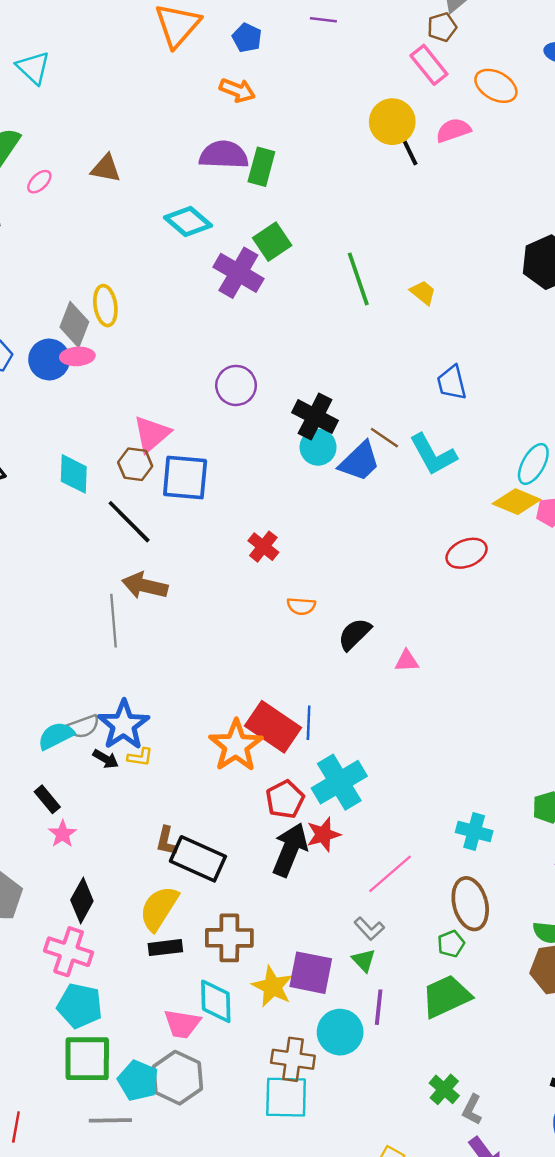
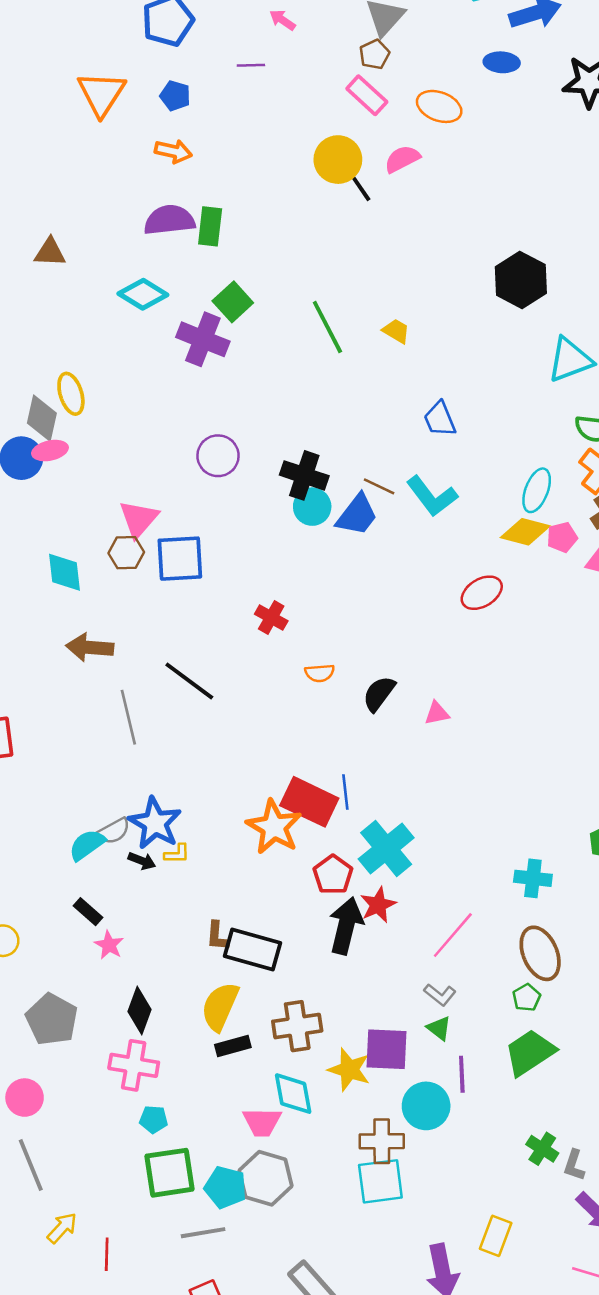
black line: (129, 522) -> (189, 681), moved
brown arrow: (145, 586) -> (90, 648), moved
cyan pentagon: (80, 1006) -> (154, 1119), size x0.6

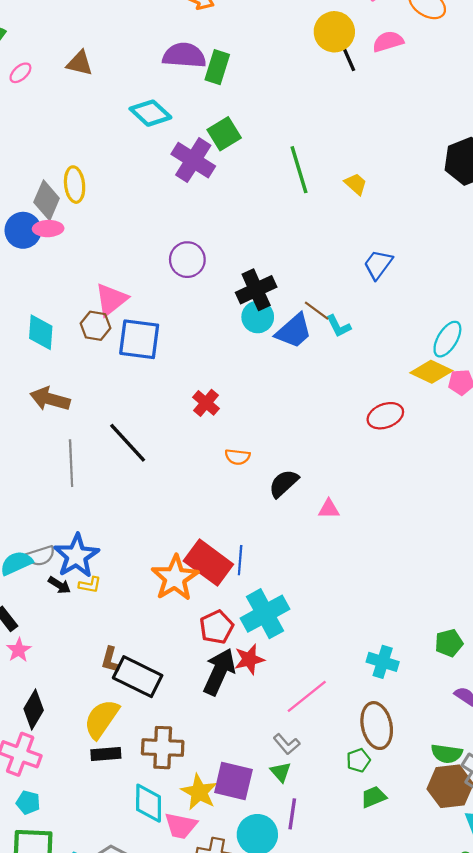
blue trapezoid: (440, 419) -> (378, 264), turned 48
black cross: (304, 475) -> (256, 290), turned 36
cyan L-shape: (432, 496) -> (339, 326), moved, size x0.6
green trapezoid: (530, 1053) -> (374, 797), moved, size x0.6
pink trapezoid: (262, 1122) -> (181, 826), moved

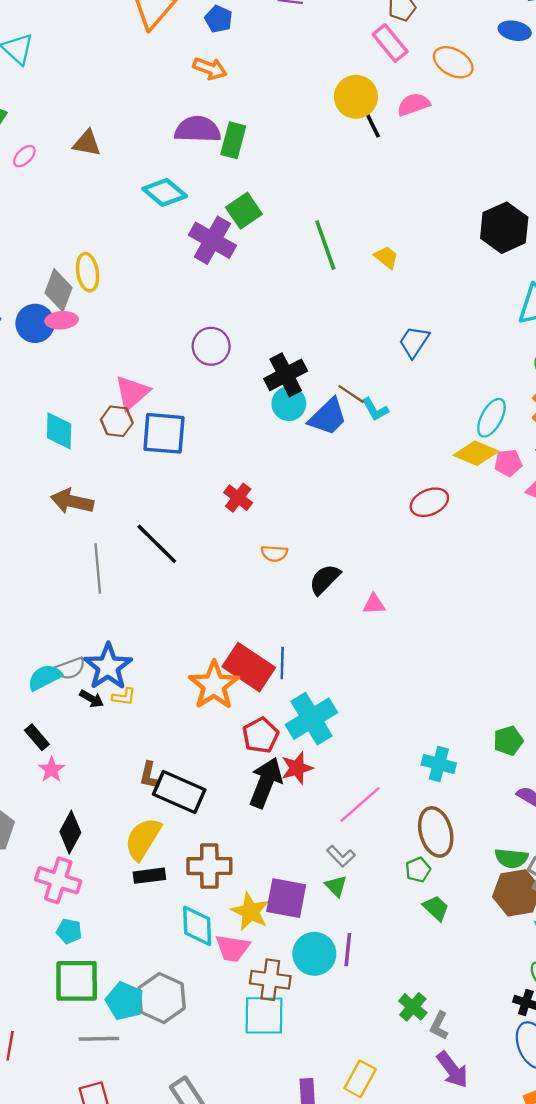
green trapezoid: (374, 797) -> (436, 908), turned 68
purple line: (292, 814) -> (348, 950), moved

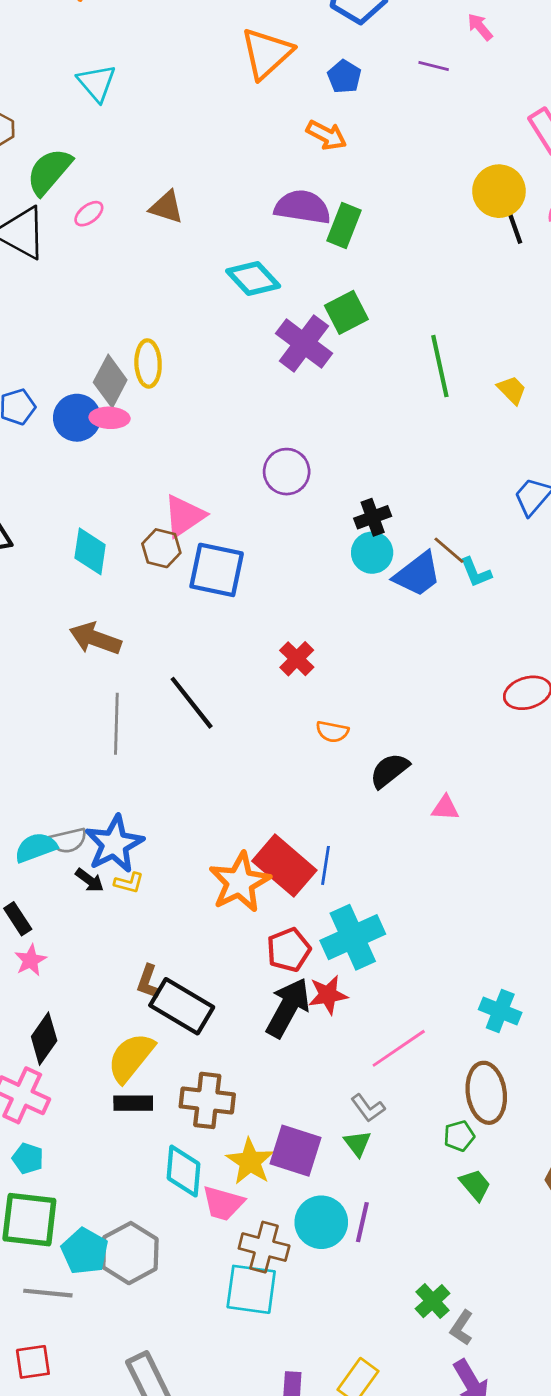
black cross: (286, 375) -> (373, 517), size x0.7

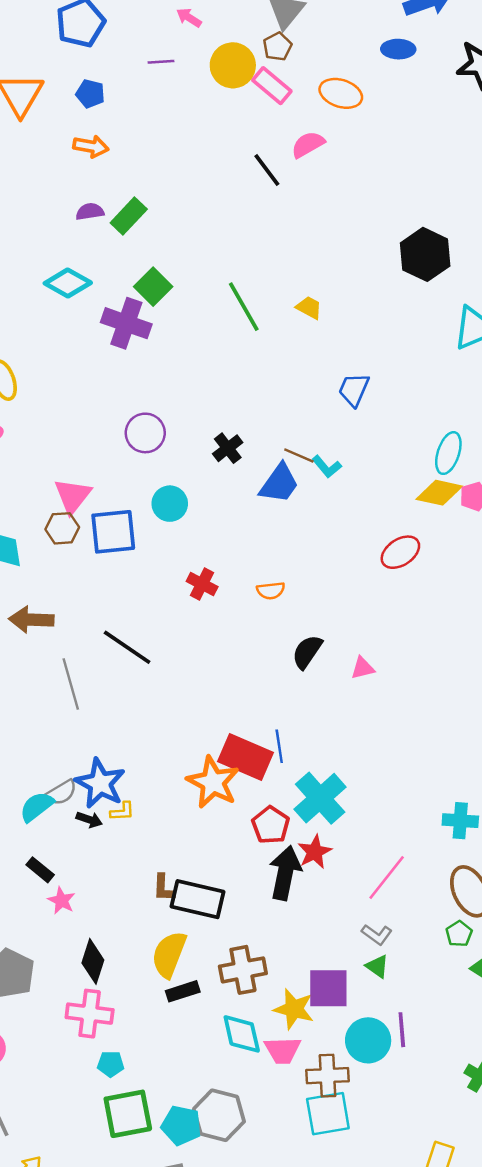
yellow circle: (499, 191) -> (233, 65), moved
purple semicircle: (303, 207) -> (90, 212), size x0.6
green rectangle: (344, 225) -> (129, 216), turned 39
cyan circle: (372, 553) -> (170, 504), moved
orange semicircle: (332, 732) -> (271, 591), moved

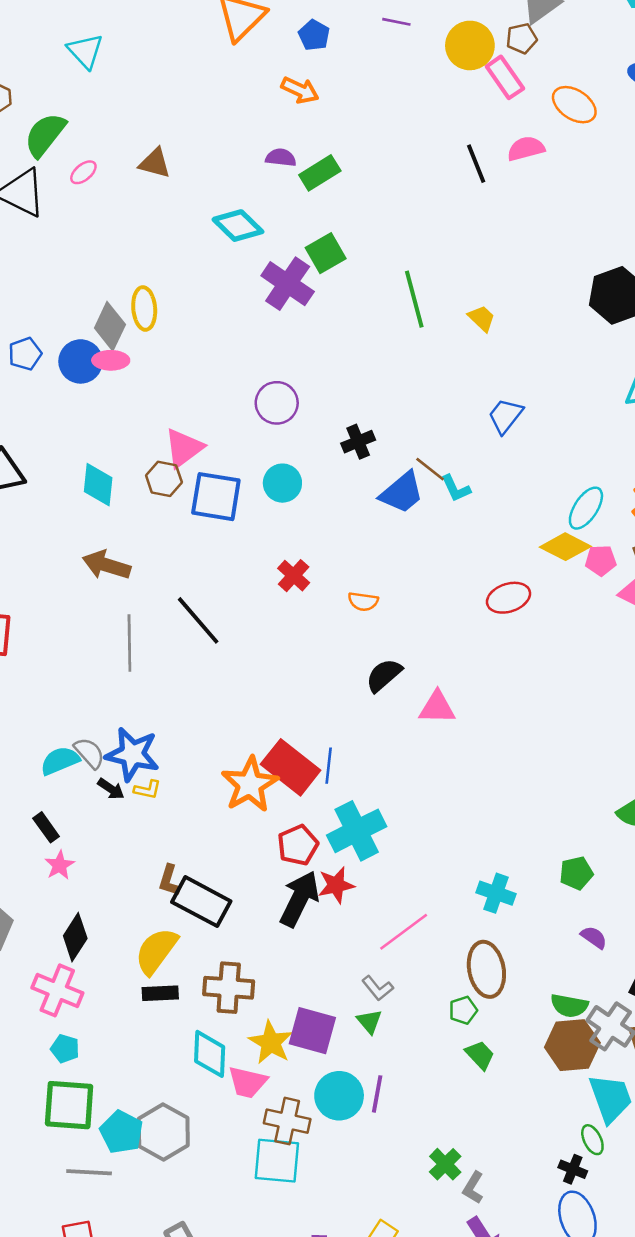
pink triangle: (363, 668) -> (437, 707), size x1.4
blue star: (100, 783) -> (132, 754), turned -30
gray semicircle: (61, 793) -> (89, 753), turned -116

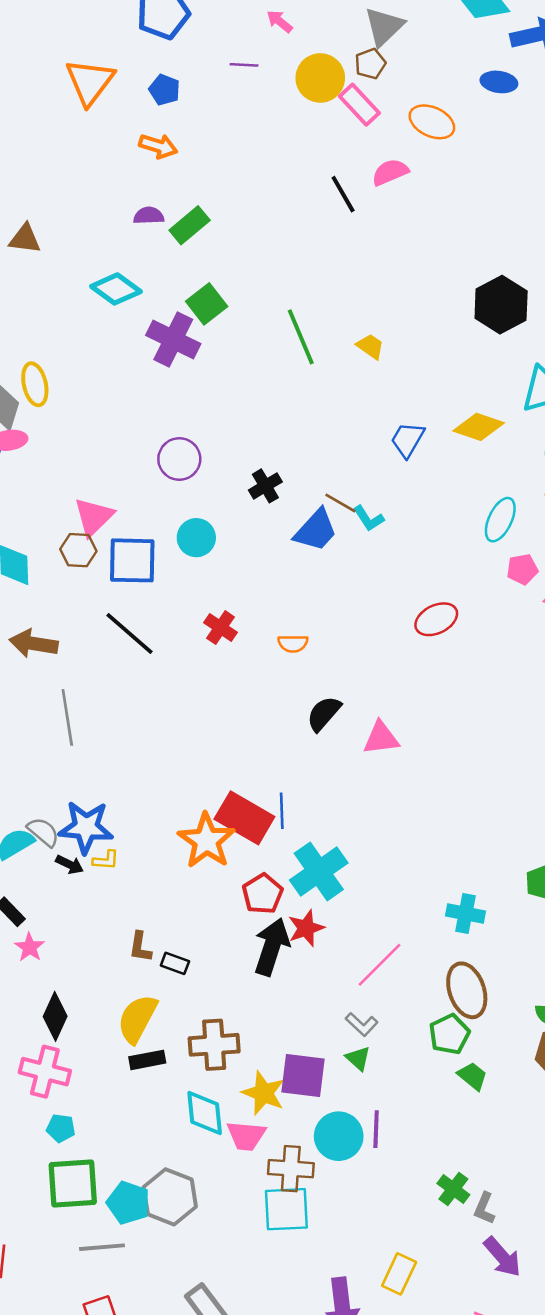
yellow diamond: (565, 547) -> (479, 427), moved
black line: (198, 620) -> (130, 634), moved
black rectangle: (201, 902) -> (175, 963), size x0.5
green pentagon: (463, 1010) -> (449, 1034), size x1.4

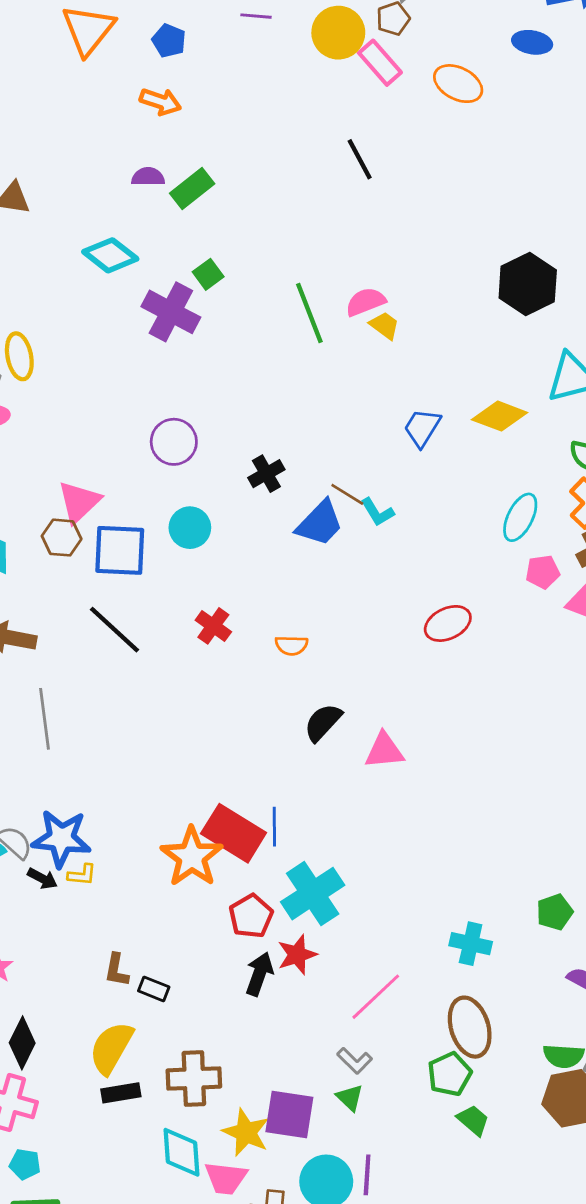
pink semicircle: (390, 172) -> (366, 302), moved
green square: (207, 304) -> (208, 274), size x0.7
black arrow: (272, 947) -> (259, 974), size x0.7

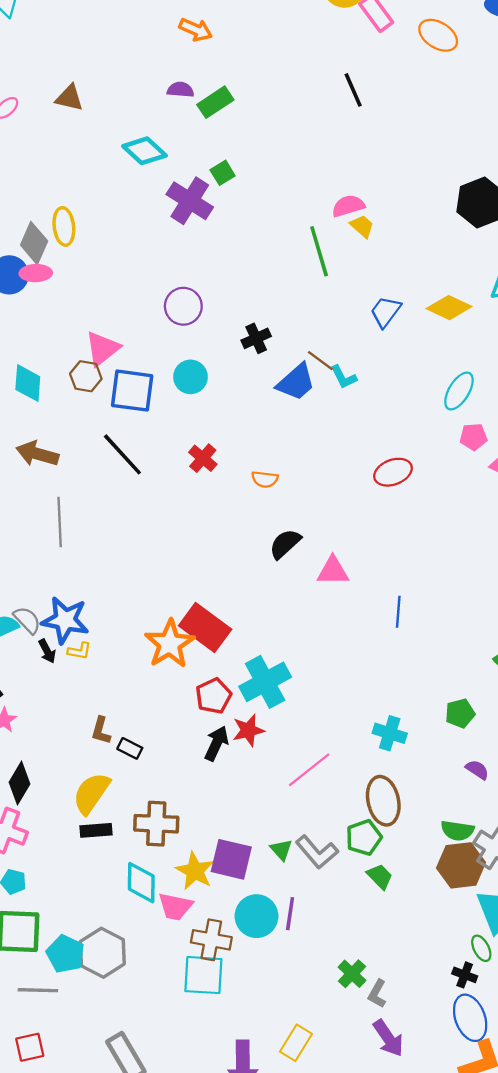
green line: (309, 313) -> (319, 251), moved
blue line: (274, 827) -> (398, 612), moved
black arrow: (42, 878) -> (47, 651), turned 30
gray L-shape: (355, 1061) -> (317, 852), moved, size x1.5

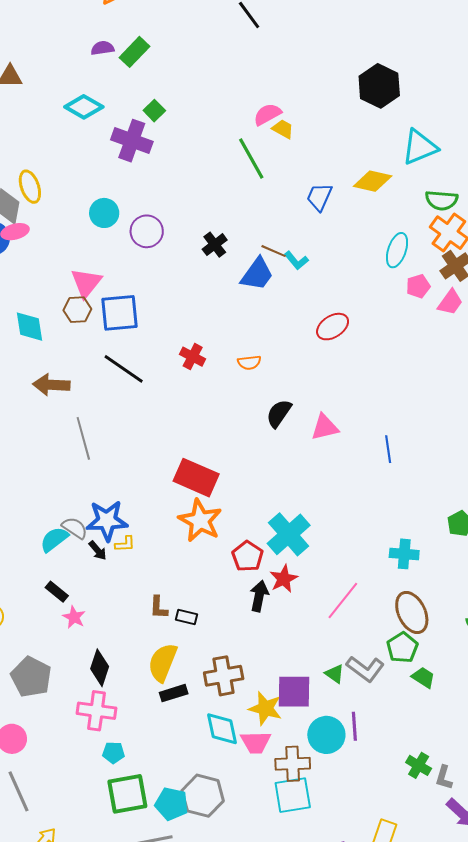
cyan circle: (190, 377) -> (104, 213), moved
red ellipse: (393, 472) -> (333, 327), moved
red rectangle: (205, 628) -> (196, 478), moved

